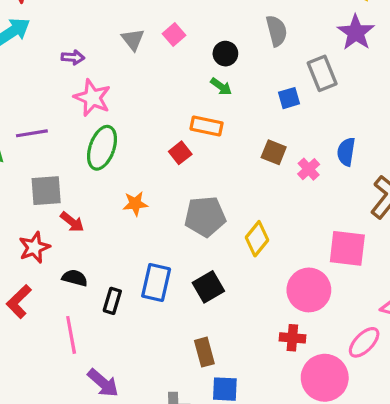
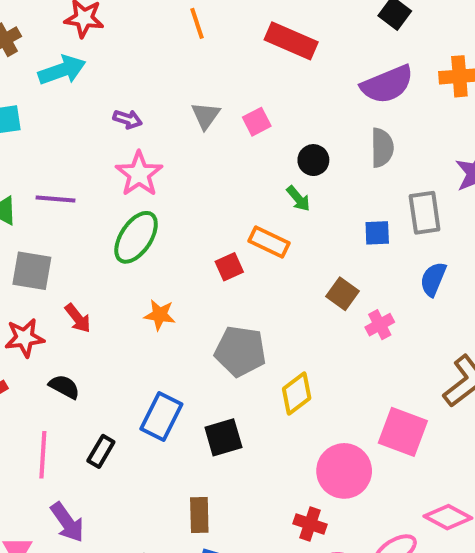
blue semicircle: (346, 152) -> (433, 279), moved
gray square: (46, 191) -> (32, 271), moved
black rectangle: (112, 301) -> (101, 451), moved

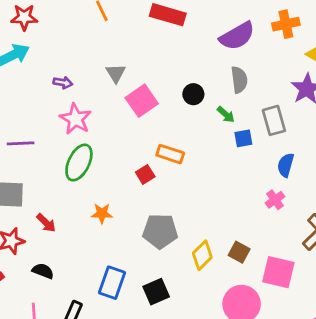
pink square: (257, 122) -> (142, 101), moved, size x1.6
green arrow: (298, 199) -> (226, 115), moved
brown square: (342, 294) -> (239, 252), moved
pink cross: (380, 325) -> (275, 200), moved

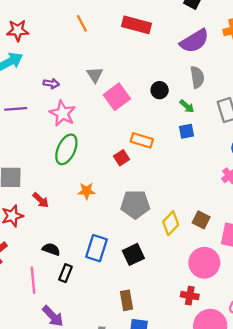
blue square: (243, 138) -> (186, 131), moved
purple line: (21, 143) -> (16, 109), moved
black semicircle: (43, 271) -> (51, 249), moved

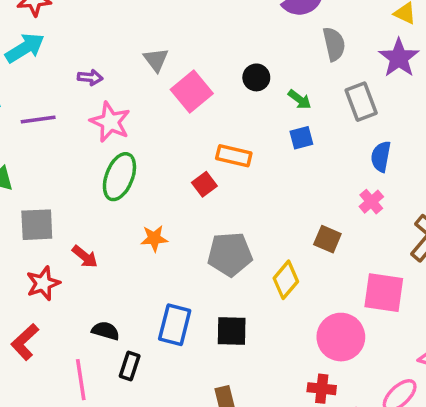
gray semicircle: (197, 77) -> (334, 44), moved
brown square: (201, 220) -> (327, 239), moved
black square: (133, 254) -> (232, 331), turned 30

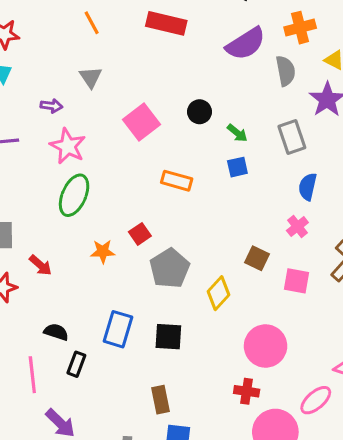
gray semicircle: (334, 44) -> (286, 71), moved
gray triangle: (156, 60) -> (91, 77), moved
red square: (204, 184) -> (140, 234), moved
gray pentagon: (230, 254) -> (170, 268), turned -30
pink square: (384, 293) -> (297, 281), moved, size x0.7

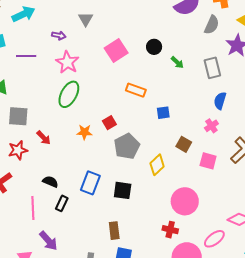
gray semicircle: (286, 71) -> (212, 25), turned 30
blue square: (237, 167) -> (163, 113), moved

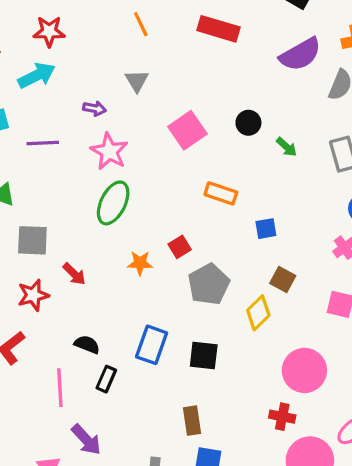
brown square: (184, 144) -> (283, 279), moved

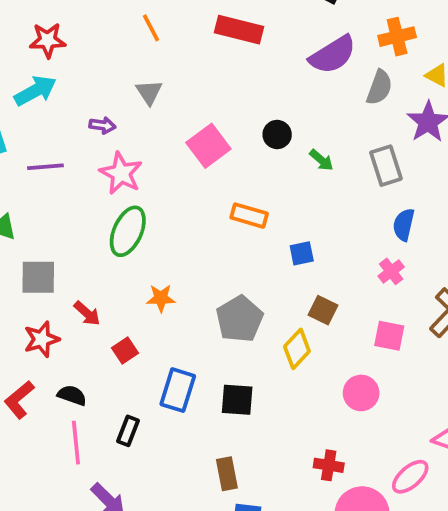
red square: (180, 247) -> (125, 351), moved
black semicircle: (87, 344) -> (72, 395), moved
pink circle: (304, 370) -> (361, 393), moved, size x0.7

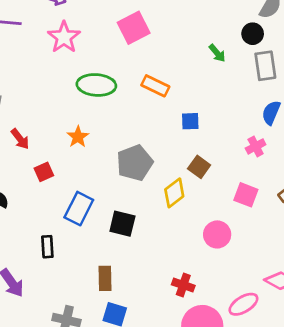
black circle: (277, 135) -> (253, 34), moved
green ellipse: (128, 231) -> (96, 85), moved, turned 60
orange star: (161, 298) -> (78, 137), turned 30
black rectangle: (128, 431) -> (47, 247), moved, turned -35

